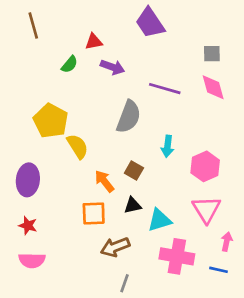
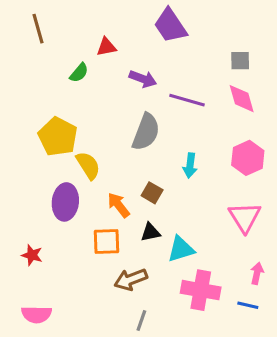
purple arrow: (112, 67) -> (143, 79), moved
pink hexagon: (205, 166) -> (248, 158), moved
purple ellipse: (28, 180) -> (65, 202), moved
pink triangle: (206, 209) -> (245, 217), moved
pink semicircle: (32, 260) -> (36, 314), moved

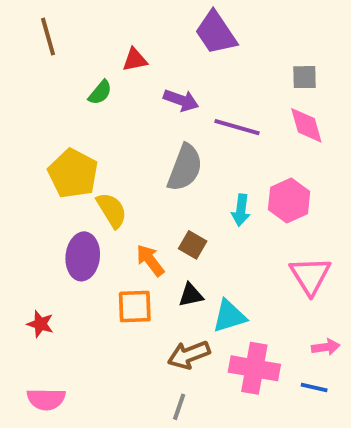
pink hexagon: (248, 158) -> (289, 200), moved
pink arrow: (257, 273) -> (326, 347), turned 70
brown arrow: (131, 279) -> (189, 355), moved

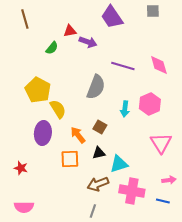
gray square: (305, 77) -> (153, 11), moved
purple arrow: (181, 100) -> (88, 42), moved

